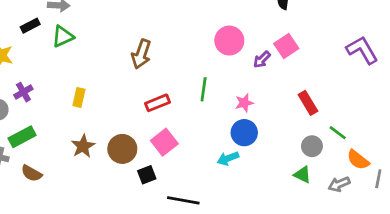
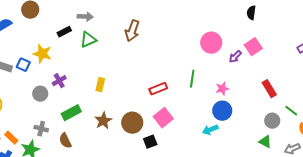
brown arrow: (141, 54) -> (132, 31), moved
green rectangle: (22, 137) -> (71, 113), moved
brown semicircle: (32, 173) -> (65, 141), turned 35

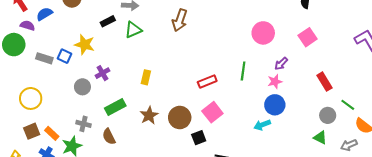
purple arrow: (235, 57) -> (281, 64), moved

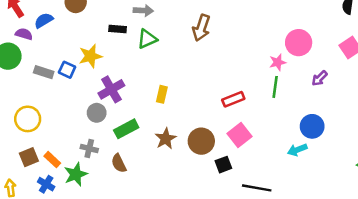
black rectangle: (108, 21) -> (118, 29), turned 32
yellow star: (85, 45) -> (90, 56), turned -30
purple cross: (103, 73) -> (111, 89), size x1.5
pink star: (275, 82) -> (278, 62), moved
gray circle: (82, 87) -> (97, 113), moved

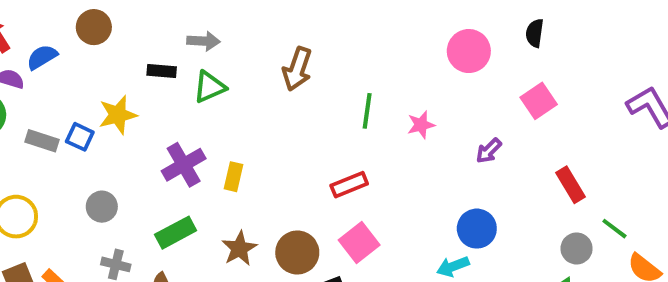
pink circle: (299, 43) -> (469, 51), moved
green line: (275, 87) -> (367, 111), moved
purple cross: (111, 89) -> (184, 165), moved
gray circle: (97, 113) -> (102, 207), moved

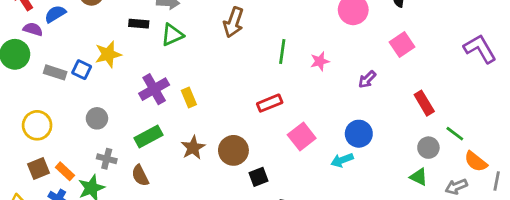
yellow rectangle: (233, 177) -> (189, 97), turned -36
pink square: (359, 243) -> (302, 136), moved

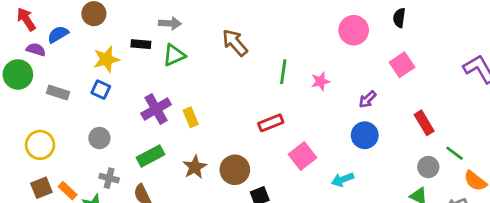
brown arrow: (233, 22) -> (235, 43), turned 120
yellow star: (108, 54) -> (106, 59), moved
blue square: (82, 70) -> (101, 90), moved
blue circle: (359, 134) -> (365, 135), moved

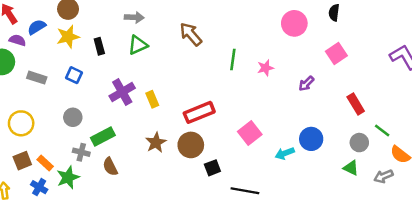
black rectangle: (141, 44) -> (99, 46), moved, turned 70
yellow star: (106, 59) -> (68, 37), moved
red rectangle: (271, 123) -> (199, 112), moved, size x1.4
blue circle: (365, 135) -> (311, 139), moved
green rectangle: (151, 156) -> (103, 137), moved

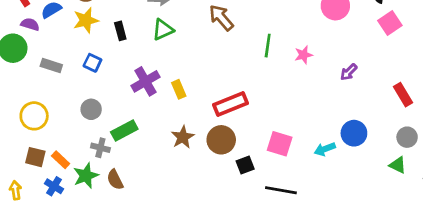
pink square: (336, 53) -> (390, 23), moved
pink square: (250, 133) -> (280, 144), moved, turned -35
brown square: (22, 161) -> (35, 157), turned 36
brown semicircle: (110, 167) -> (115, 180), moved

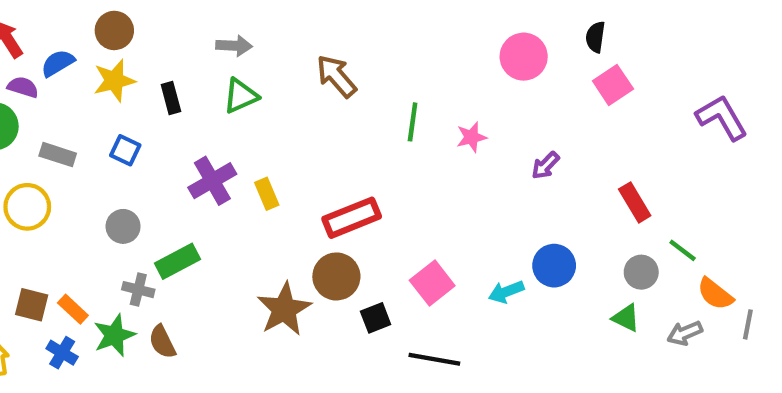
yellow circle: (34, 116) -> (27, 207), moved
brown star: (183, 137) -> (284, 309), moved, size x1.4
pink square: (280, 144) -> (432, 283), turned 35

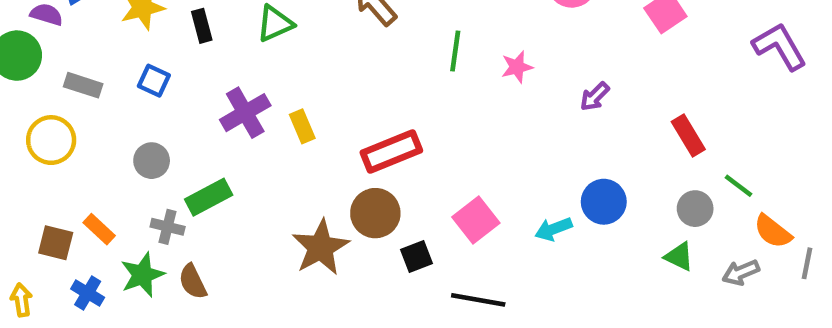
orange rectangle: (73, 309) -> (99, 229), moved

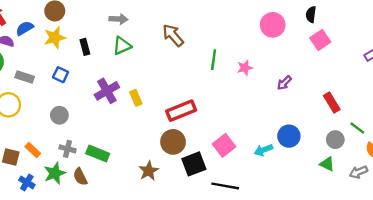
green rectangle: (209, 197) -> (98, 153), moved, turned 50
brown star: (321, 247) -> (149, 171), moved, size x0.7
black square: (416, 257) -> (194, 164), size x1.5

